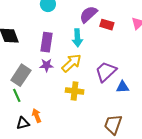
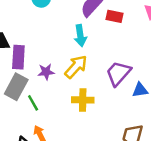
purple rectangle: (47, 42) -> (18, 57), moved
green line: (17, 95) -> (33, 103), moved

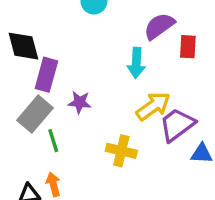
red rectangle: (115, 16) -> (188, 47), turned 70
yellow arrow: (76, 67) -> (153, 106), moved

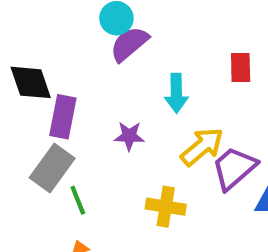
purple semicircle: (159, 26) -> (129, 44), moved
purple star: (80, 102) -> (129, 136), moved

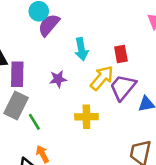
red rectangle: (241, 67) -> (121, 54), moved

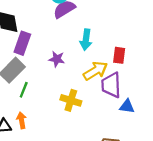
purple trapezoid: (123, 87) -> (111, 85), turned -60
green line: (34, 122) -> (24, 90), turned 35

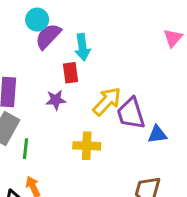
cyan arrow: (86, 40) -> (82, 47), moved
red rectangle: (119, 55) -> (70, 73), moved

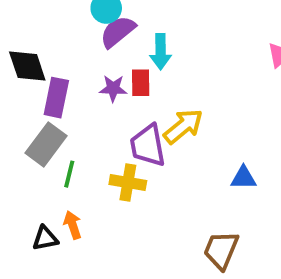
purple star: (56, 100) -> (113, 88), moved
purple trapezoid: (131, 113) -> (148, 146), moved
yellow cross: (87, 146) -> (128, 182), moved

